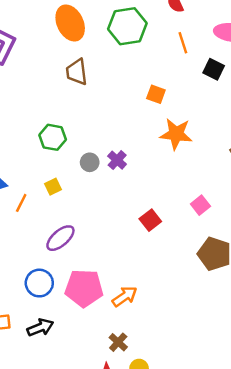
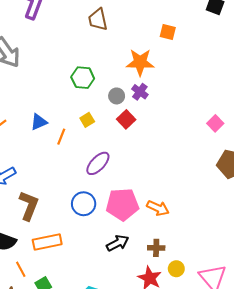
orange star: (176, 134) -> (140, 62), moved
red square: (150, 220) -> (126, 119), moved
orange arrow: (125, 296) -> (158, 208), turned 65
black arrow: (40, 327) -> (118, 243), moved
brown cross: (118, 342) -> (156, 248), turned -35

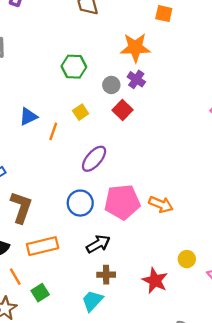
black arrow: (118, 243) -> (98, 244), moved
brown cross: (156, 248) -> (106, 275), moved
yellow circle: (176, 269) -> (187, 259), moved

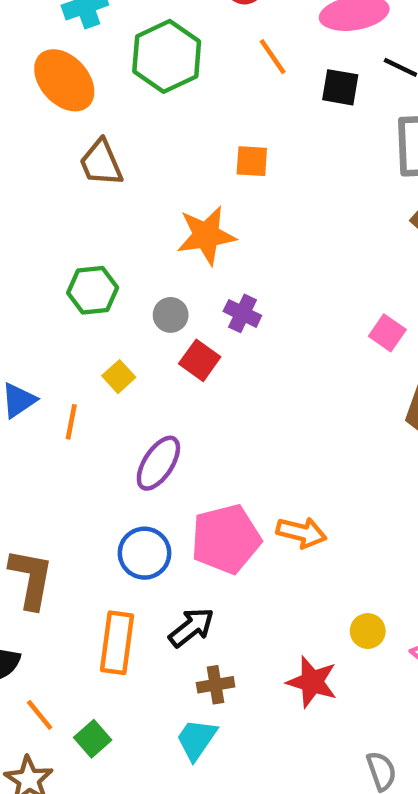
purple cross: (136, 79) -> (242, 313), moved
orange rectangle: (43, 246) -> (117, 643), moved, turned -60

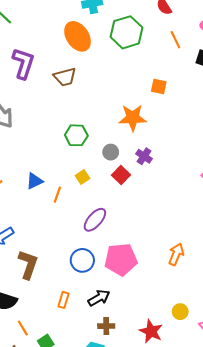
brown trapezoid: (101, 163) -> (65, 77), moved, turned -90
orange arrow: (301, 532) -> (176, 254), moved, turned -90
orange rectangle: (117, 643) -> (64, 300), size x0.6

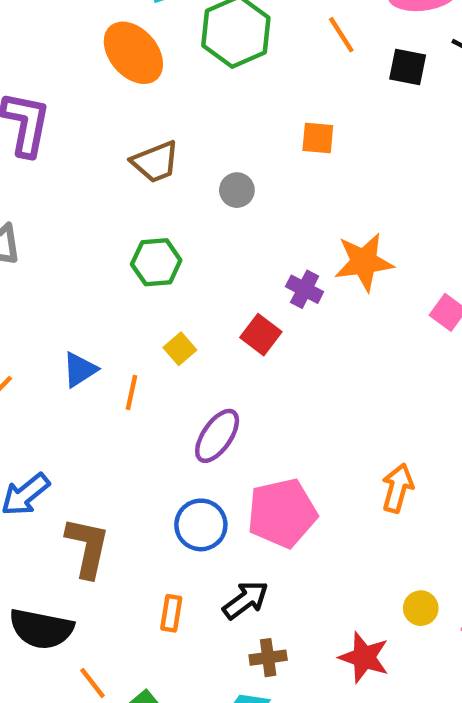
brown trapezoid: (65, 77) -> (155, 162), moved
orange star: (133, 118) -> (364, 262), moved
gray circle: (111, 152) -> (237, 190), moved

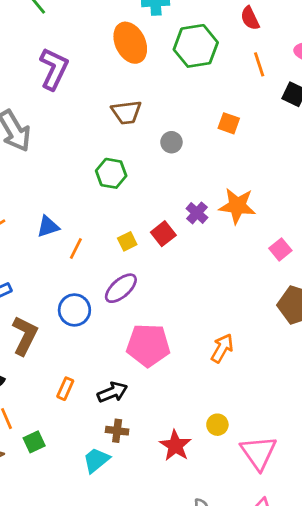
yellow square: (180, 349) -> (127, 241), moved
blue circle: (201, 525) -> (74, 310), moved

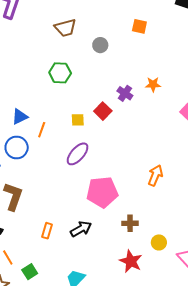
orange star: (237, 206) -> (153, 84), size x0.6
yellow square: (127, 241) -> (78, 120), turned 32
blue circle: (74, 310) -> (17, 147), moved
orange arrow: (222, 348) -> (155, 175), moved
brown cross: (117, 431) -> (130, 223), moved

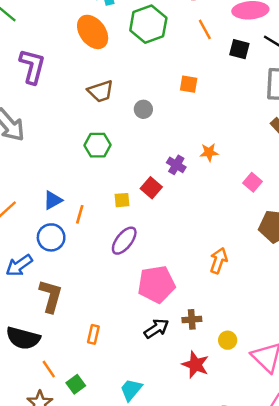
black arrow: (81, 229) -> (156, 329), moved

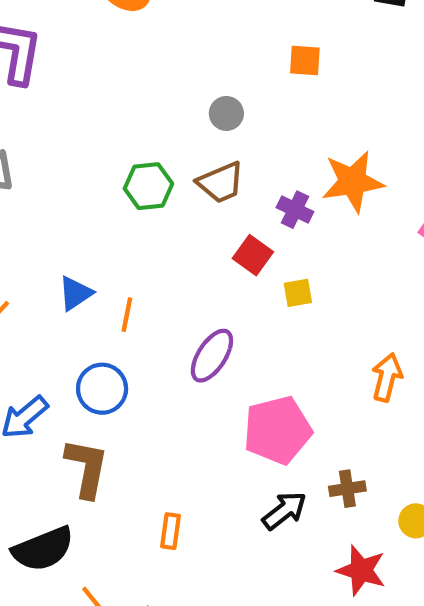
brown trapezoid: (101, 91) -> (221, 183), moved
orange star: (209, 152) -> (353, 182), size x1.8
yellow square: (122, 200) -> (298, 293), moved
blue circle: (51, 237) -> (102, 389), moved
black semicircle: (23, 338) -> (43, 549), turned -32

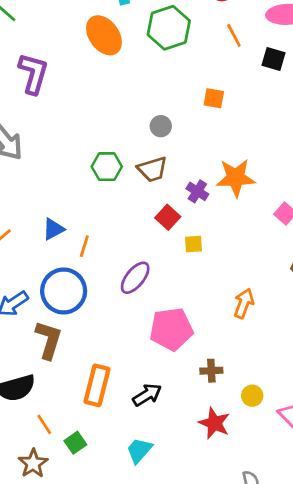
blue circle: (102, 389) -> (64, 291), size x1.4
black arrow: (284, 511) -> (147, 395), moved
orange rectangle: (171, 531) -> (97, 385), size x1.8

